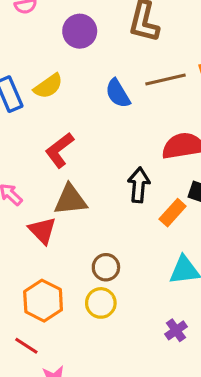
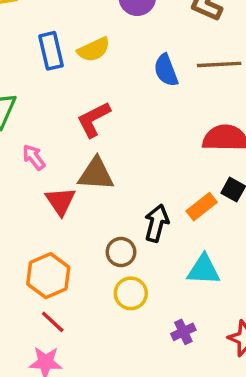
black arrow: (139, 185) -> (157, 223), moved
yellow circle: (101, 303) -> (131, 293), moved
red line: (26, 346) -> (53, 322), moved

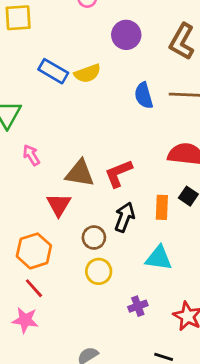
blue rectangle: (51, 51) -> (53, 71), turned -52
red L-shape: (94, 119) -> (118, 173), moved
red triangle: (60, 201) -> (59, 205), moved
orange rectangle: (202, 207) -> (162, 207), turned -55

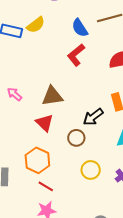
red L-shape: (118, 173) -> (76, 55), moved
black arrow: (125, 217) -> (93, 117), turned -130
yellow circle: (99, 271) -> (91, 170), moved

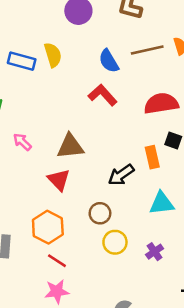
yellow semicircle: (36, 25) -> (53, 55), turned -72
red L-shape: (76, 55) -> (103, 95), turned 85
brown circle: (76, 138) -> (100, 213), moved

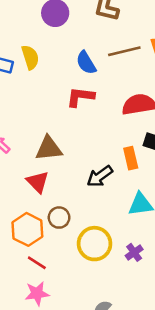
red L-shape: (103, 95) -> (80, 97), turned -40
brown circle: (100, 213) -> (59, 218), moved
yellow circle: (115, 242) -> (95, 244), size x1.4

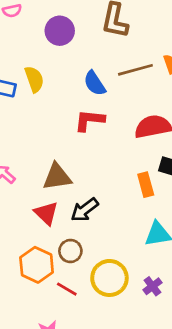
black arrow: (100, 176) -> (85, 210), moved
red line: (37, 263) -> (67, 289), moved

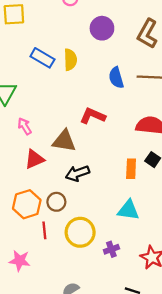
red L-shape: (89, 120) -> (93, 116), moved
red triangle: (46, 213) -> (34, 159), moved, turned 35
red line: (67, 289) -> (44, 230), turned 36

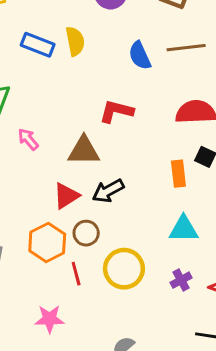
red triangle: (34, 159) -> (66, 196), moved
purple cross: (111, 249) -> (181, 280), moved

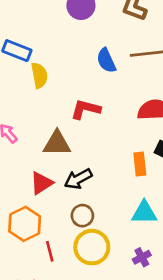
yellow semicircle: (75, 41) -> (39, 75), moved
brown circle: (86, 233) -> (82, 216), moved

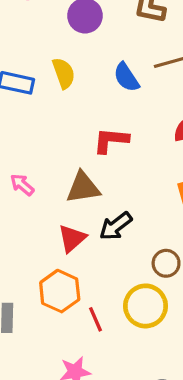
yellow semicircle: (39, 75) -> (64, 73), moved
brown circle: (82, 216) -> (166, 263), moved

